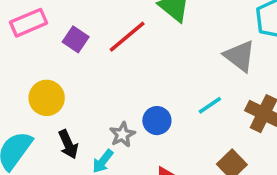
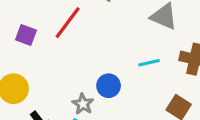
cyan line: (210, 105) -> (149, 63), turned 35

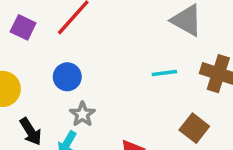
blue circle: (109, 86) -> (67, 77), moved

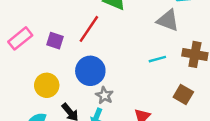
blue circle: (67, 77) -> (90, 71), size x1.5

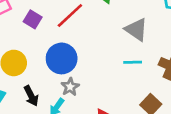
gray triangle: (168, 20) -> (136, 30), moved

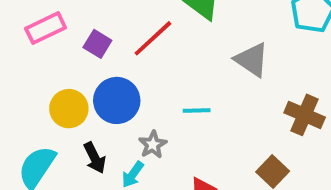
blue circle: (62, 58) -> (117, 100), moved
cyan line: (133, 62) -> (197, 111), moved

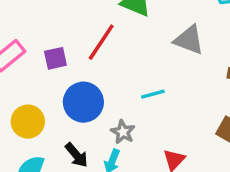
purple square: (97, 44) -> (55, 58), turned -30
yellow circle: (69, 109) -> (28, 122), moved

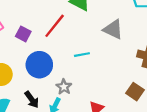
purple square: (55, 58) -> (23, 34), turned 35
cyan line: (153, 94) -> (82, 55), moved

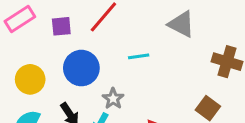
purple square: (23, 34) -> (61, 26), turned -35

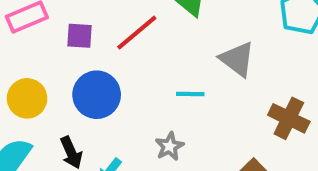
cyan line: (139, 56) -> (190, 94), moved
gray star: (113, 99) -> (170, 146), moved

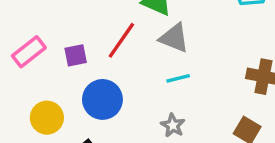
gray triangle: (237, 59) -> (174, 38), moved

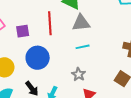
gray triangle: (174, 38) -> (81, 23), turned -30
red line: (121, 40) -> (50, 23), turned -40

